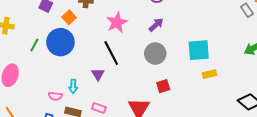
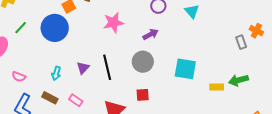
green line: (34, 45) -> (21, 28), moved
black line: (111, 53) -> (107, 67), moved
yellow rectangle: (209, 74) -> (217, 87), moved
pink semicircle: (55, 96) -> (19, 77), moved

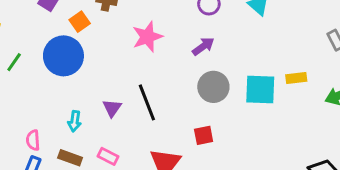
gray circle: (143, 62) -> (213, 87), moved
pink semicircle: (19, 77) -> (33, 140), moved, turned 72
yellow rectangle: (217, 87) -> (296, 78), moved

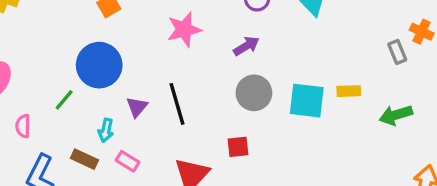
blue circle: (63, 56) -> (99, 65), moved
green line: (14, 62) -> (64, 100), moved
cyan arrow: (75, 121) -> (106, 130), moved
pink semicircle: (33, 140) -> (23, 126), moved

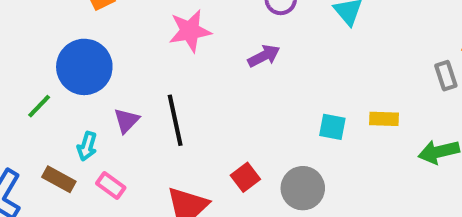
gray circle: (254, 93) -> (303, 188), moved
cyan square: (307, 101) -> (332, 127), size x0.6
red square: (238, 147) -> (245, 177), turned -35

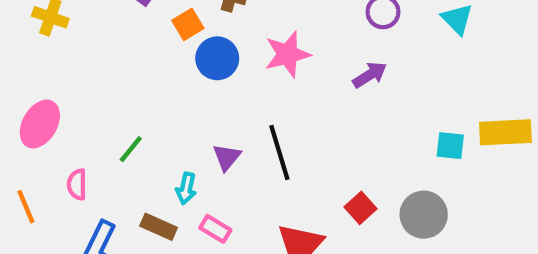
blue circle: (84, 67) -> (217, 58), moved, size x0.7
yellow rectangle: (384, 119) -> (505, 132), size x1.6

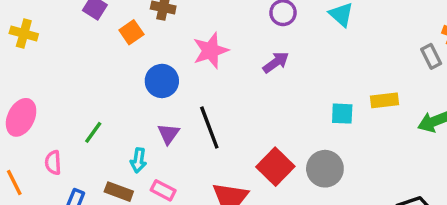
blue circle: (217, 58) -> (162, 81), moved
yellow rectangle: (505, 132) -> (385, 100), size x0.7
red square: (360, 208) -> (275, 167), size x1.5

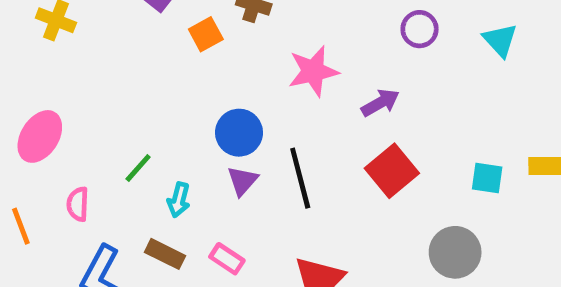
purple arrow: (276, 62) -> (380, 103), moved
blue circle: (162, 81) -> (239, 133), moved
cyan arrow: (138, 160) -> (179, 200), moved
red square: (275, 167) -> (392, 171), moved

